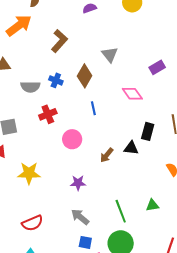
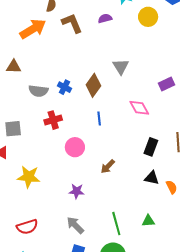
brown L-shape: (59, 41) -> (72, 23), moved, turned -70
black triangle: (131, 148) -> (152, 178), moved

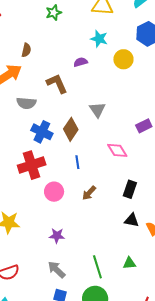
brown L-shape: (72, 23) -> (57, 84), moved
blue cross: (64, 87) -> (42, 132), size x1.5
gray semicircle: (38, 91) -> (26, 103), moved
red cross: (53, 120) -> (32, 165), size x1.5
brown arrow: (108, 166) -> (89, 193), moved

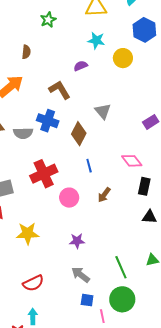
brown semicircle: (26, 50) -> (26, 52), moved
gray semicircle: (26, 103) -> (23, 133), moved
blue cross: (42, 132) -> (48, 121), moved
pink diamond: (117, 150) -> (132, 161), moved

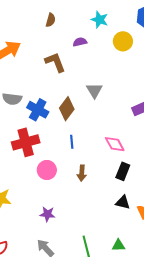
brown semicircle: (26, 52) -> (51, 20), moved
blue cross: (48, 121) -> (38, 110), moved
brown arrow: (104, 195) -> (82, 173), turned -42

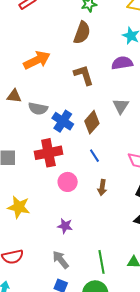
brown semicircle: (51, 20) -> (82, 33), size x1.6
purple semicircle: (80, 42) -> (122, 63), moved, size x1.5
blue line: (72, 142) -> (94, 156), turned -32

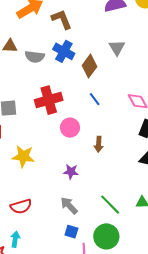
brown L-shape: (84, 75) -> (62, 19), moved
blue cross: (63, 121) -> (64, 51), moved
brown arrow: (102, 188) -> (99, 144), moved
green line: (102, 262) -> (110, 205), turned -30

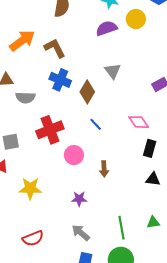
gray semicircle: (35, 57) -> (25, 98), moved
green line: (110, 205) -> (121, 228), turned 40

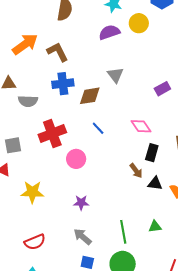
blue cross: (60, 80) -> (63, 84), turned -30
brown diamond: (87, 92) -> (90, 96), turned 50
brown arrow: (104, 169) -> (136, 171), moved, turned -35

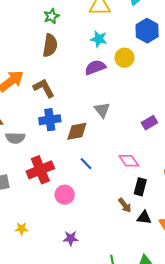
yellow star: (32, 192) -> (22, 229), size x0.6

